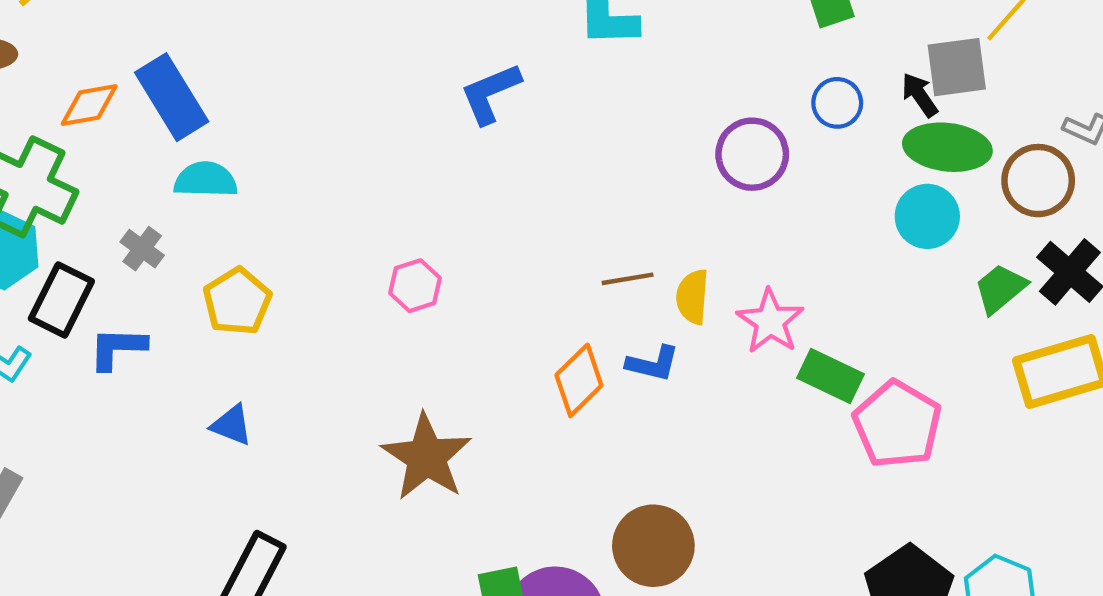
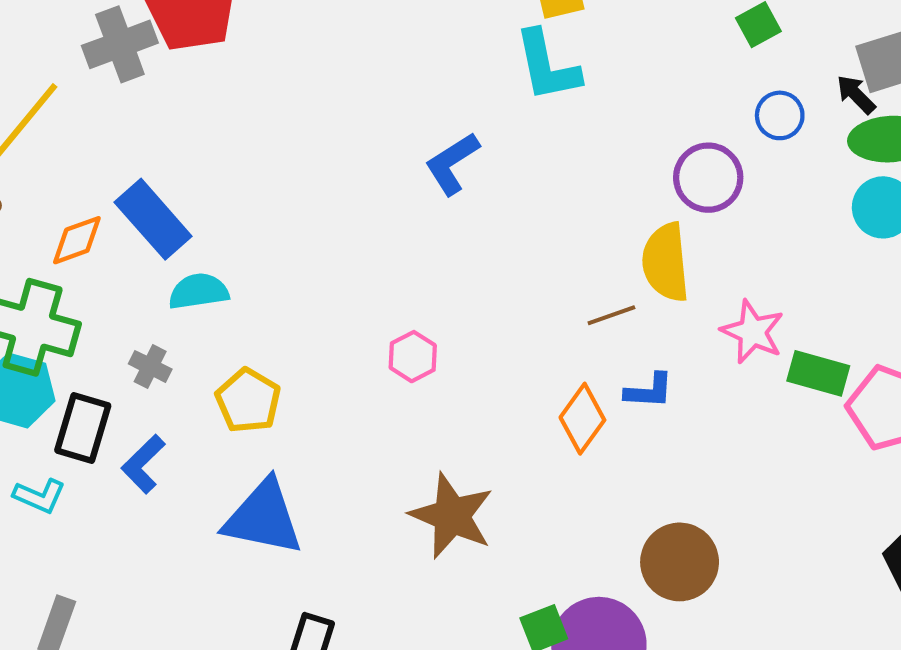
yellow semicircle: (692, 297) -> (666, 262), moved, size x1.5
blue L-shape: (117, 348) -> (143, 464), turned -36
blue triangle: (232, 425) -> (263, 518), size x2.0

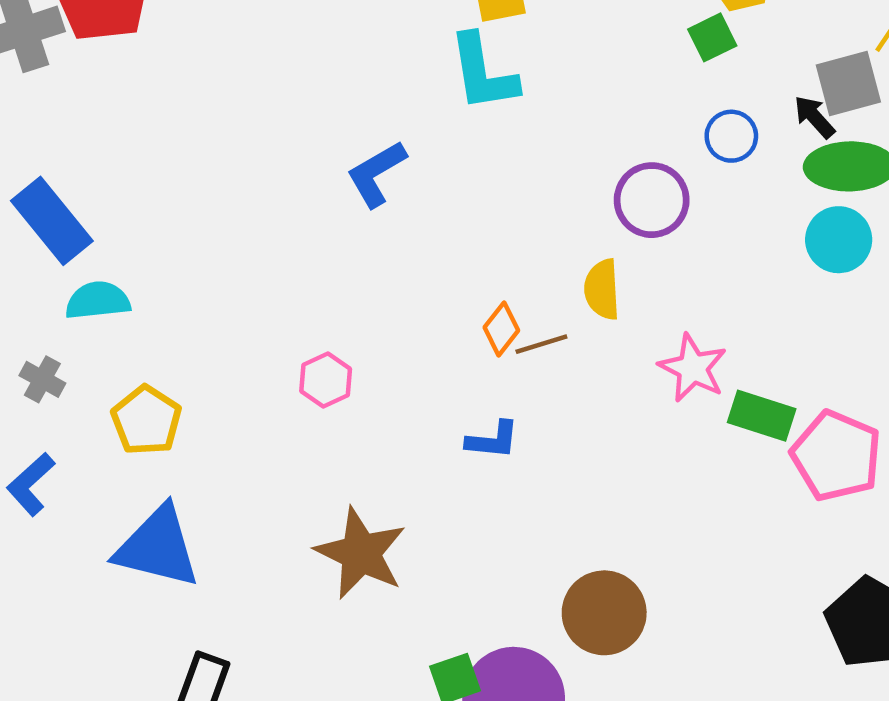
yellow semicircle: (666, 262) -> (602, 289), size x0.7
blue L-shape: (649, 391) -> (493, 440), moved
orange diamond: (582, 419) -> (501, 329), moved, size x0.7

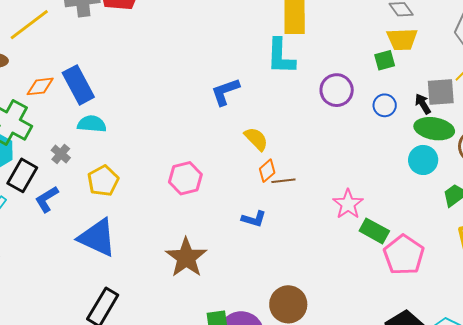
purple circle: (652, 200) -> (337, 90), moved
yellow semicircle: (602, 289) -> (256, 139), moved, turned 128
pink hexagon: (326, 380) -> (185, 178), size x1.4

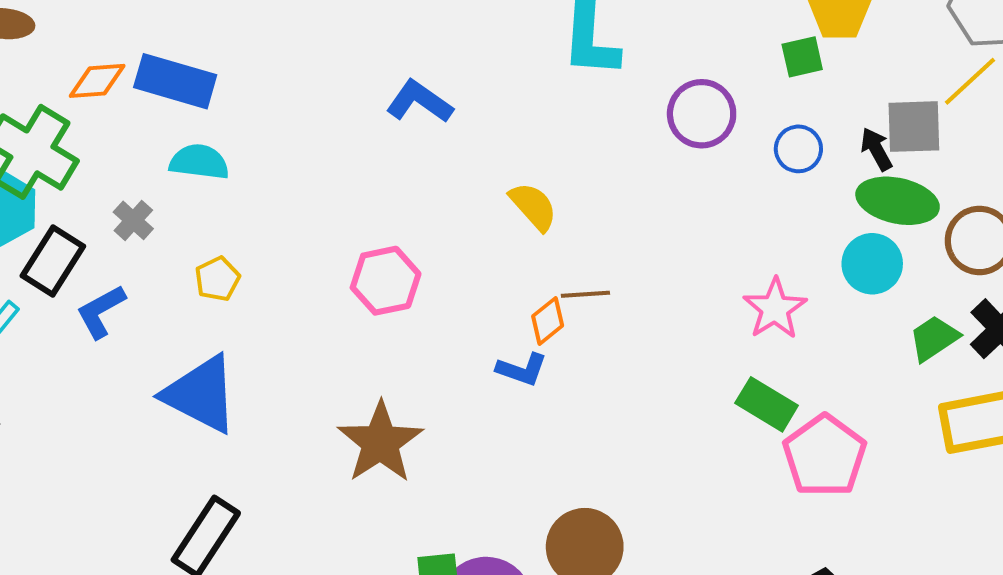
blue rectangle: (78, 85) -> (175, 81), turned -48
blue L-shape: (225, 92) -> (419, 102), moved, turned 52
orange diamond: (267, 171) -> (548, 321), moved
yellow pentagon: (103, 181) -> (217, 279), size x0.7
pink star: (348, 204) -> (775, 309), moved

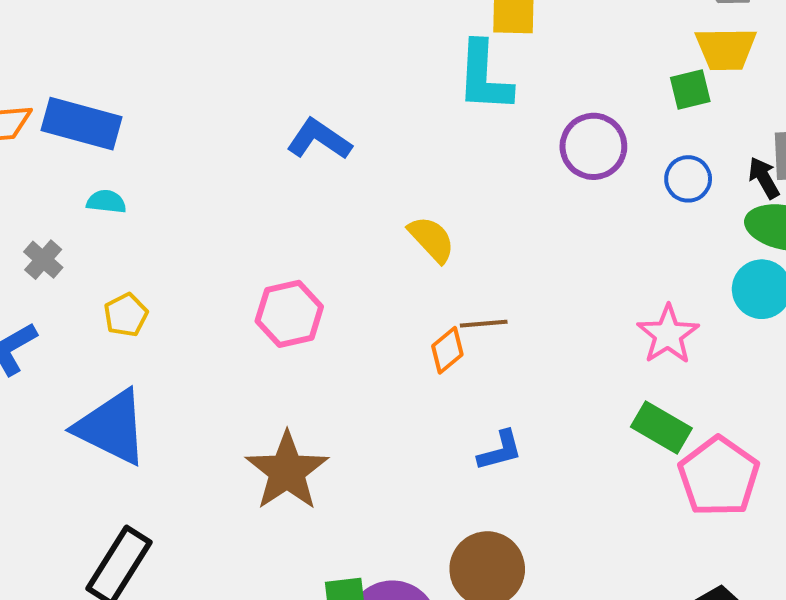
cyan semicircle: (199, 162) -> (106, 202), size x0.7
blue L-shape: (522, 369) -> (500, 451), moved, turned -33

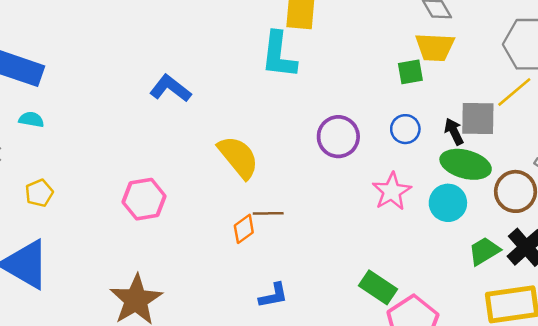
purple circle: (593, 146) -> (338, 137), moved
yellow semicircle: (432, 239) -> (238, 157), size x1.4
pink star: (668, 334) -> (392, 191), moved

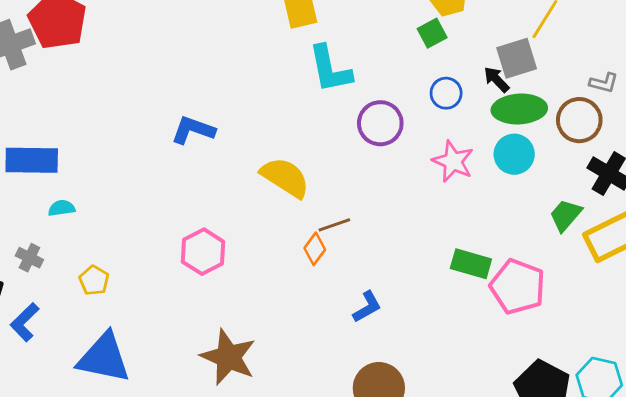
cyan L-shape: (279, 55) -> (330, 69), moved
green trapezoid: (484, 251) -> (566, 215), moved

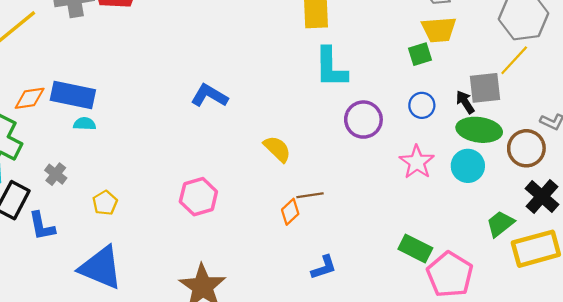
yellow semicircle: (285, 177) -> (277, 149), size x0.7
cyan semicircle: (62, 208) -> (85, 124), moved
blue L-shape: (25, 322) -> (42, 226), turned -68

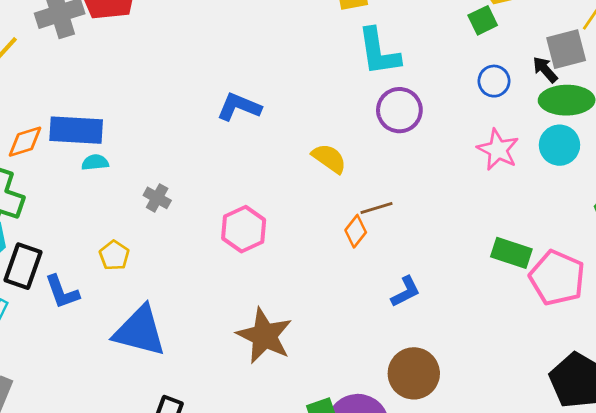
purple circle: (363, 120) -> (399, 110), moved
gray cross: (56, 174) -> (157, 198), moved
yellow pentagon: (105, 203) -> (114, 255), moved

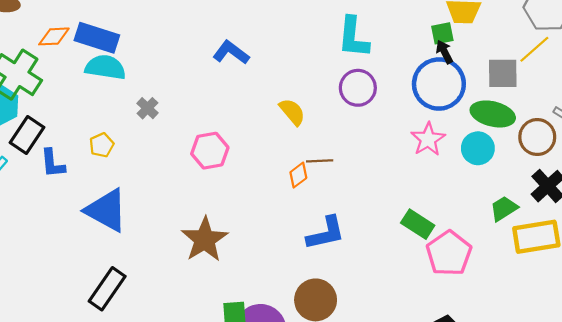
black arrow: (545, 70) -> (444, 52), moved
blue circle: (494, 81) -> (439, 84), size x2.0
cyan semicircle: (95, 162) -> (105, 67), size x1.8
blue L-shape: (406, 292) -> (326, 233), size x1.5

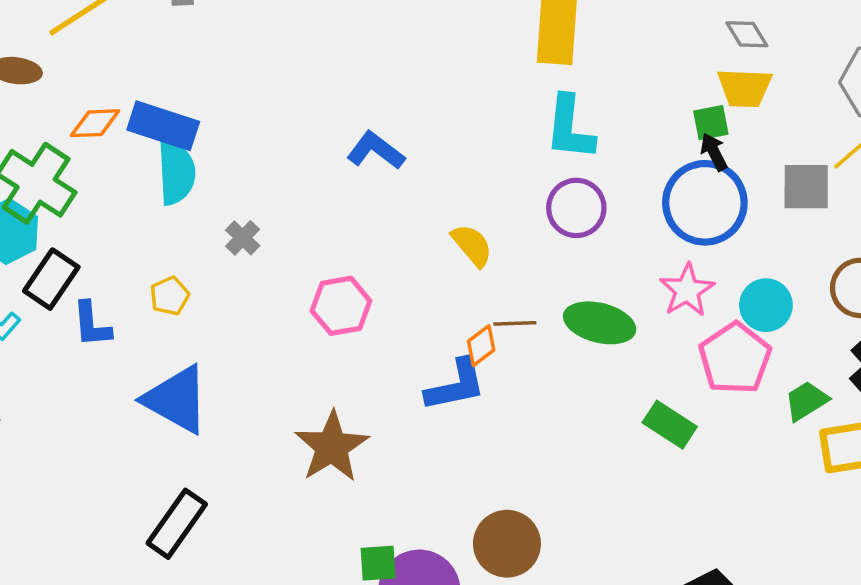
cyan semicircle: (105, 67) -> (176, 173), turned 78
green ellipse: (493, 114) -> (600, 323), moved
blue L-shape: (326, 233) -> (456, 385), moved
pink pentagon: (449, 253) -> (735, 358), moved

